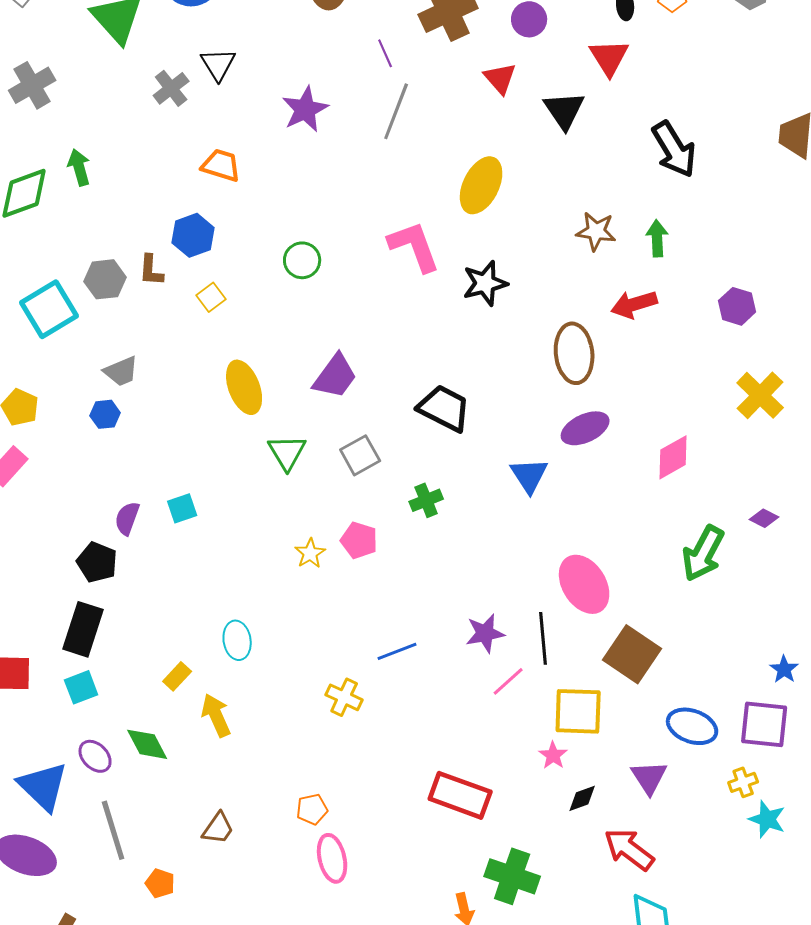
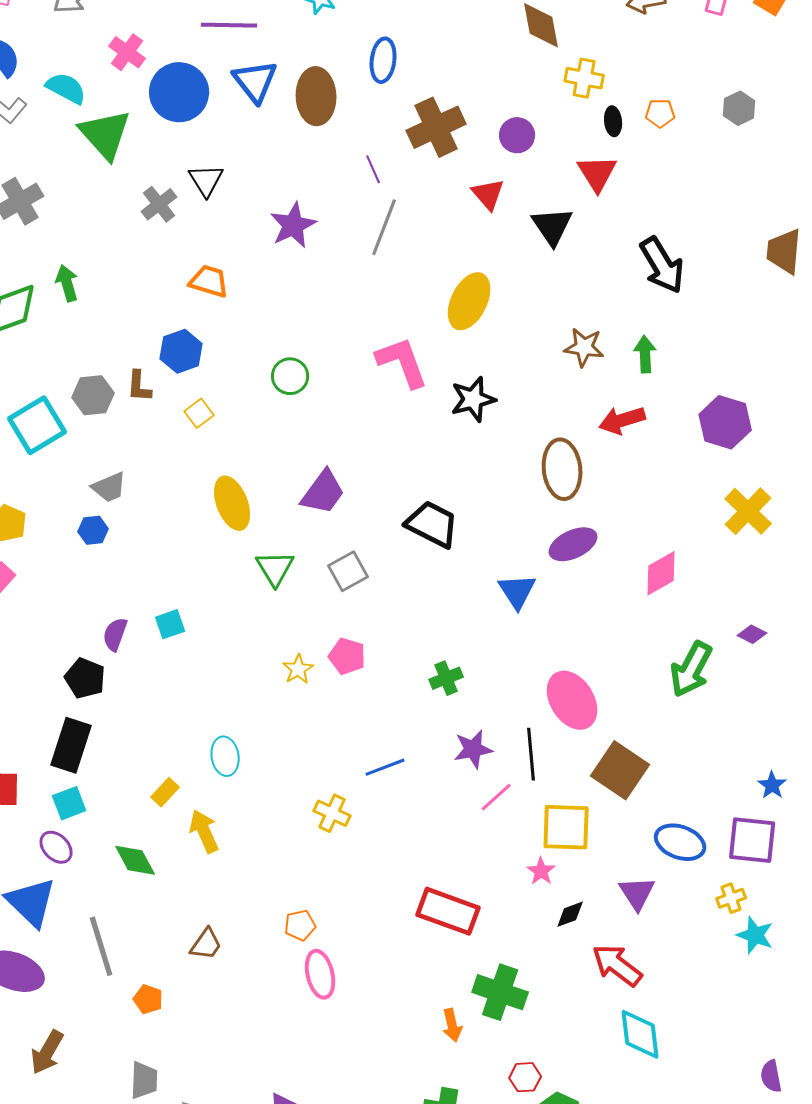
purple hexagon: (737, 306) -> (725, 422), size x1.4
green cross: (426, 500) -> (446, 678), moved
purple ellipse: (95, 756) -> (56, 847), moved

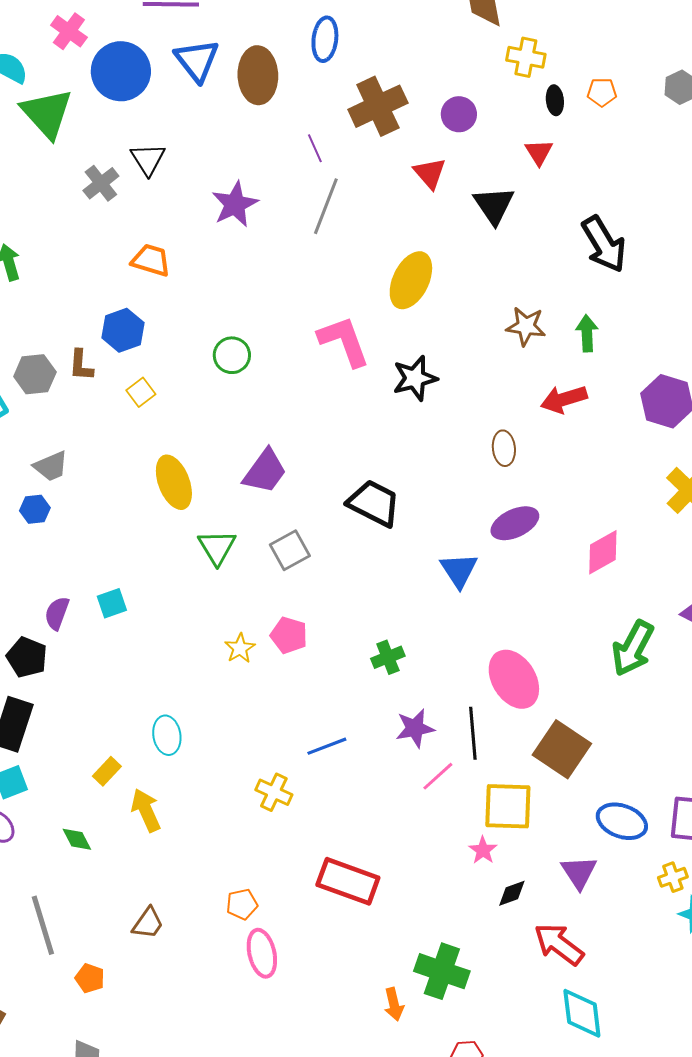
red triangle: (597, 173) -> (539, 152), size x0.7
brown ellipse: (562, 469) -> (504, 448), size x0.6
green diamond: (135, 860) -> (77, 839), size x0.7
red rectangle: (448, 911) -> (348, 881), moved

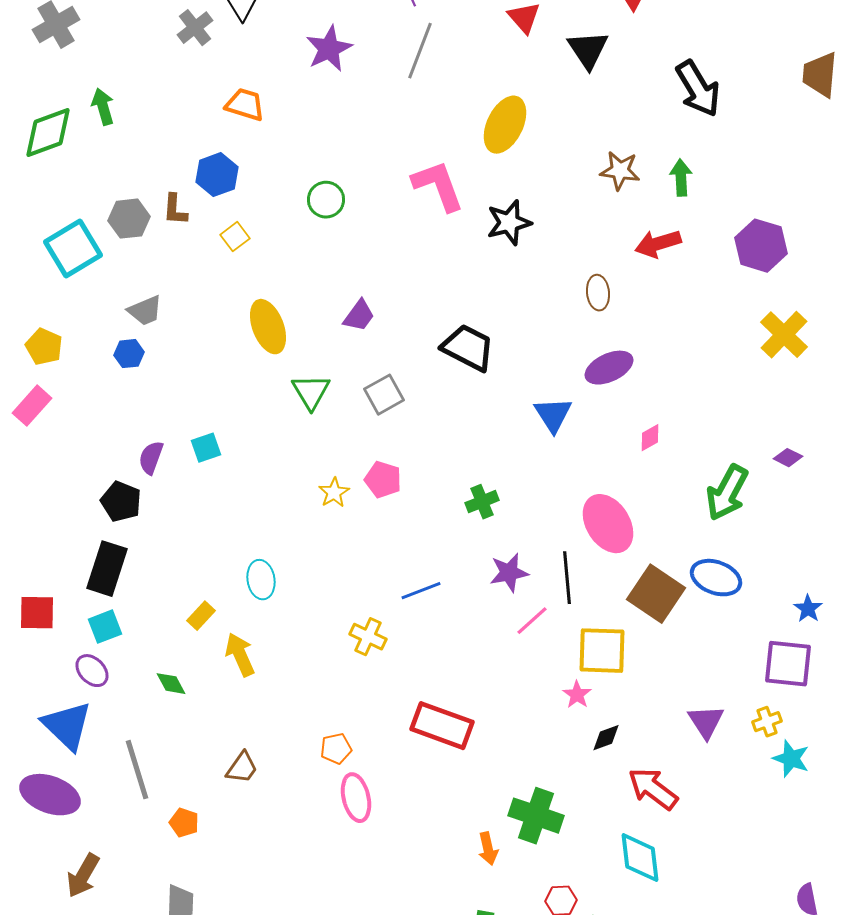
purple trapezoid: (265, 471) -> (359, 316), size x0.7
pink diamond: (603, 552) -> (650, 438), moved, size x0.6
blue ellipse: (622, 821) -> (716, 578), moved
purple triangle: (579, 872) -> (706, 722), moved
cyan diamond: (582, 1013) -> (640, 858), moved

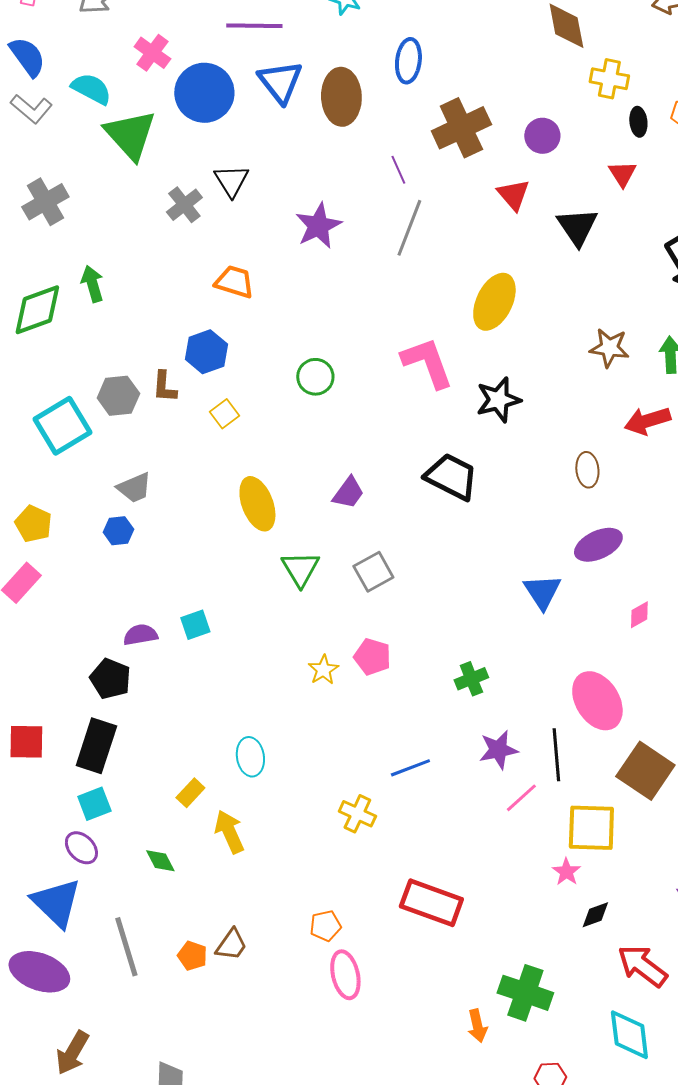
black trapezoid: (468, 348) -> (451, 477), moved
purple semicircle: (151, 458) -> (140, 635), turned 60
red square: (37, 613) -> (26, 742), moved
orange pentagon: (184, 823) -> (192, 956), moved

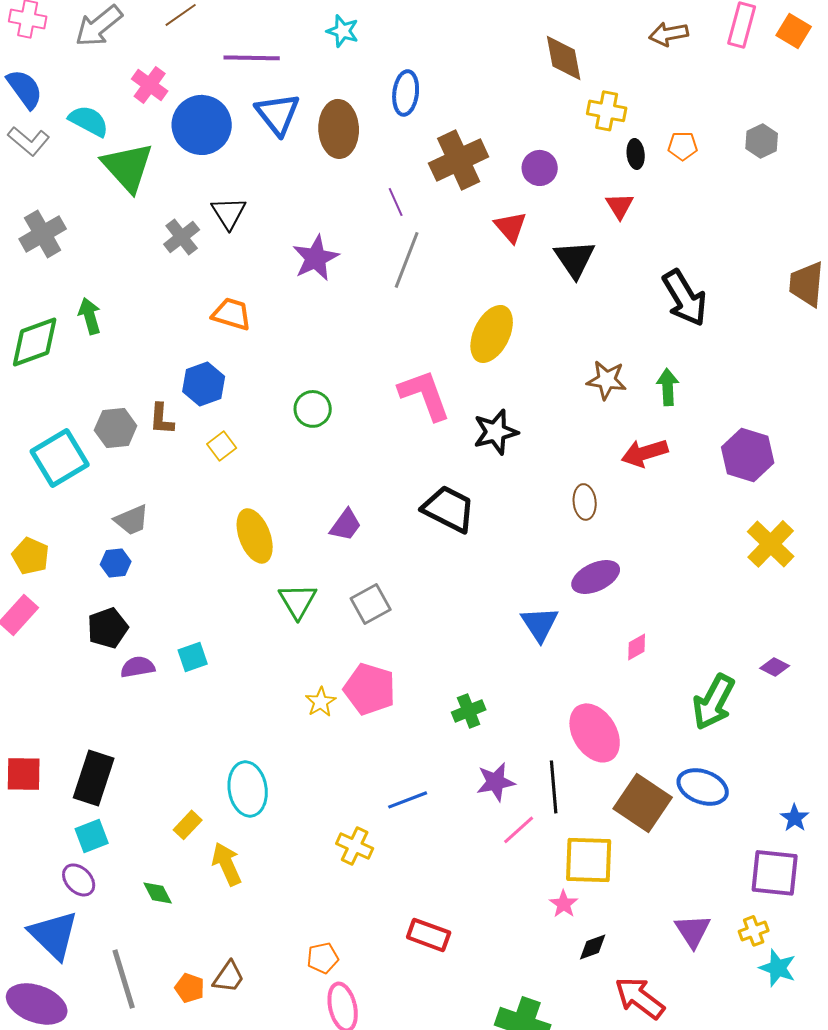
pink pentagon: (372, 657) -> (370, 689), size x1.4
black pentagon: (110, 679) -> (108, 628), moved, turned 30
cyan ellipse: (250, 757) -> (248, 789), size x1.4
red rectangle: (431, 903) -> (429, 935), size x0.7

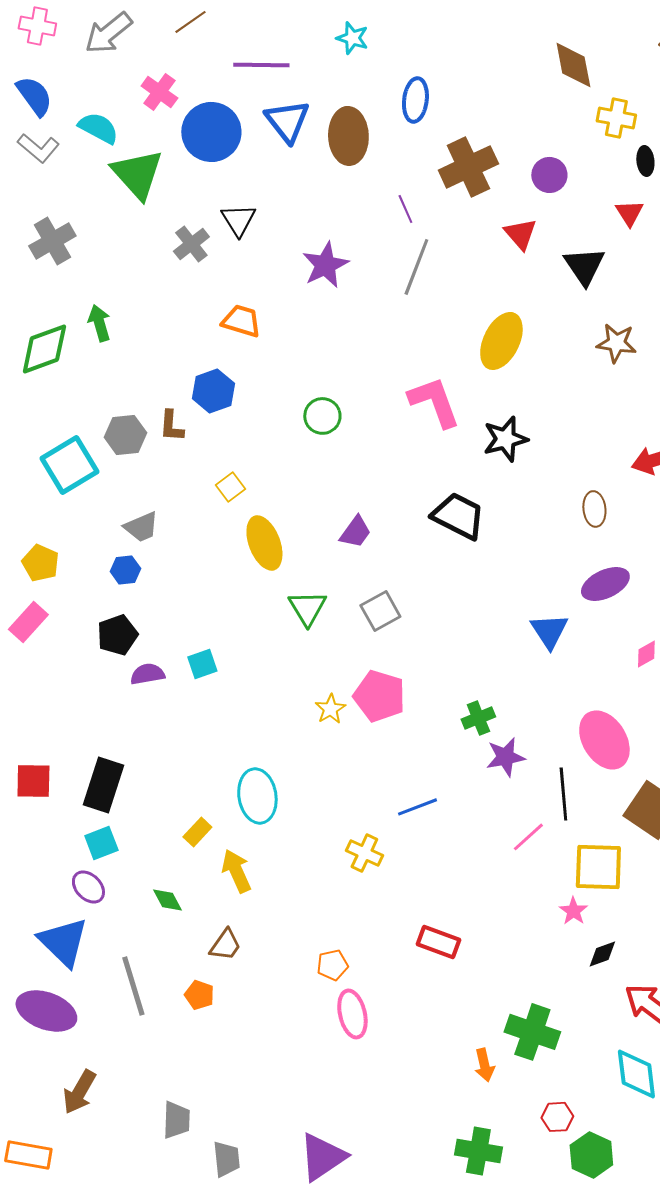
brown star: (607, 380) -> (616, 343), moved
yellow square: (222, 446) -> (230, 487), moved
purple star: (496, 782) -> (505, 757), moved
brown trapezoid: (229, 977) -> (225, 945), moved

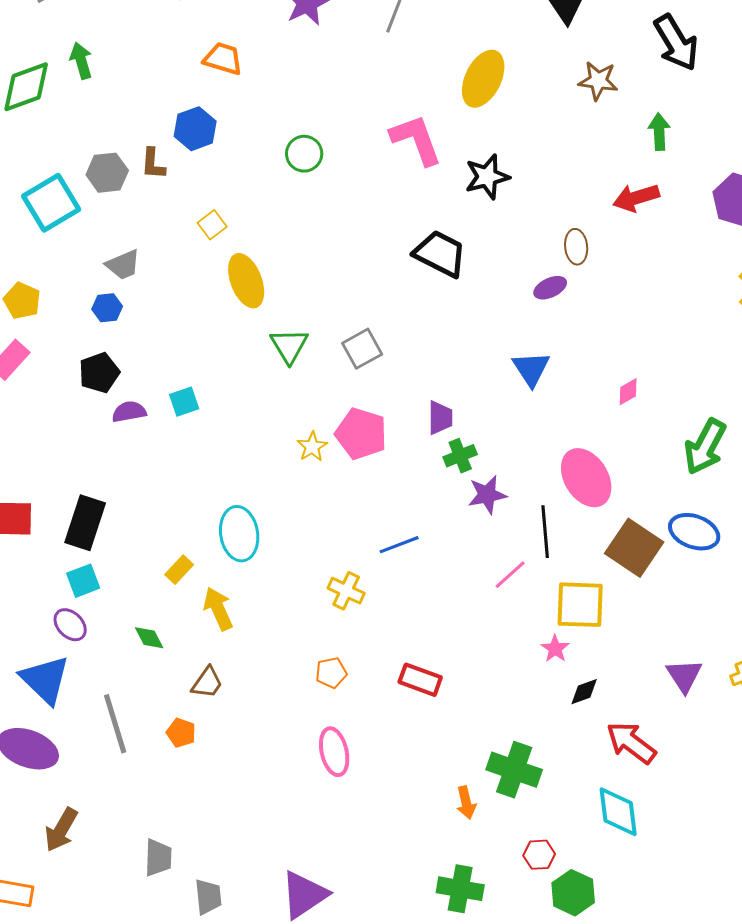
purple trapezoid: (355, 532) -> (440, 418), moved, turned -36
purple ellipse: (605, 584) -> (550, 288), moved, size x0.7
orange pentagon: (332, 965) -> (331, 673), moved

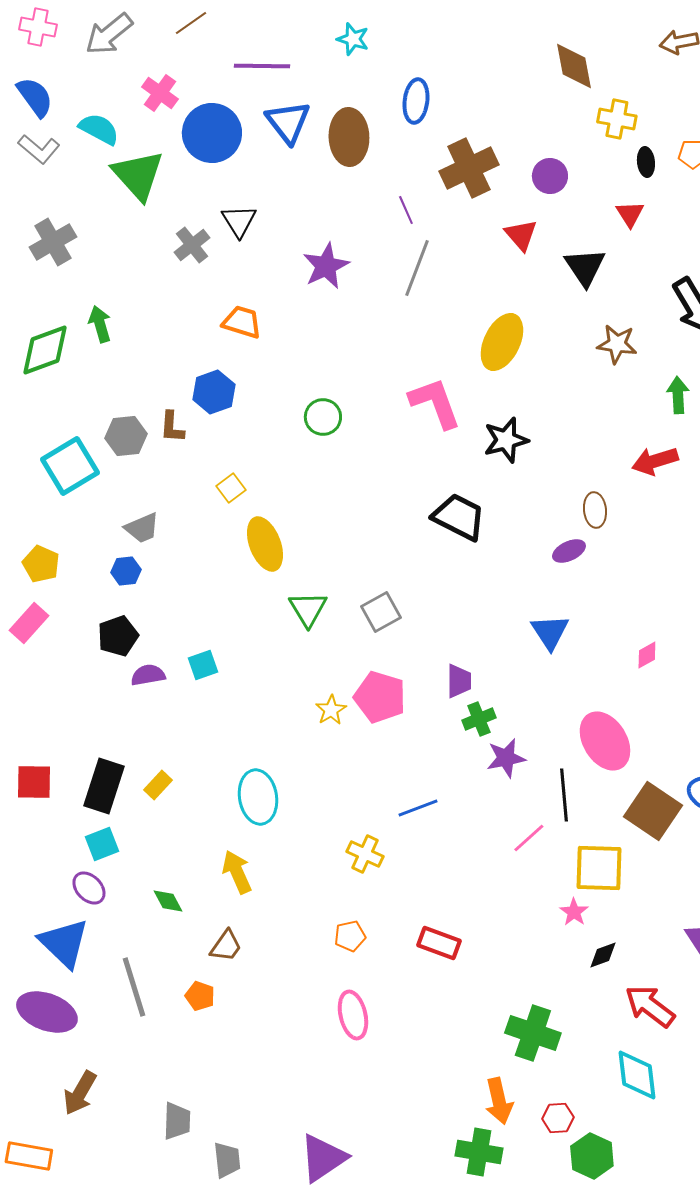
yellow rectangle: (179, 570) -> (158, 785), moved
orange arrow: (466, 803) -> (499, 1101), moved, size x1.4

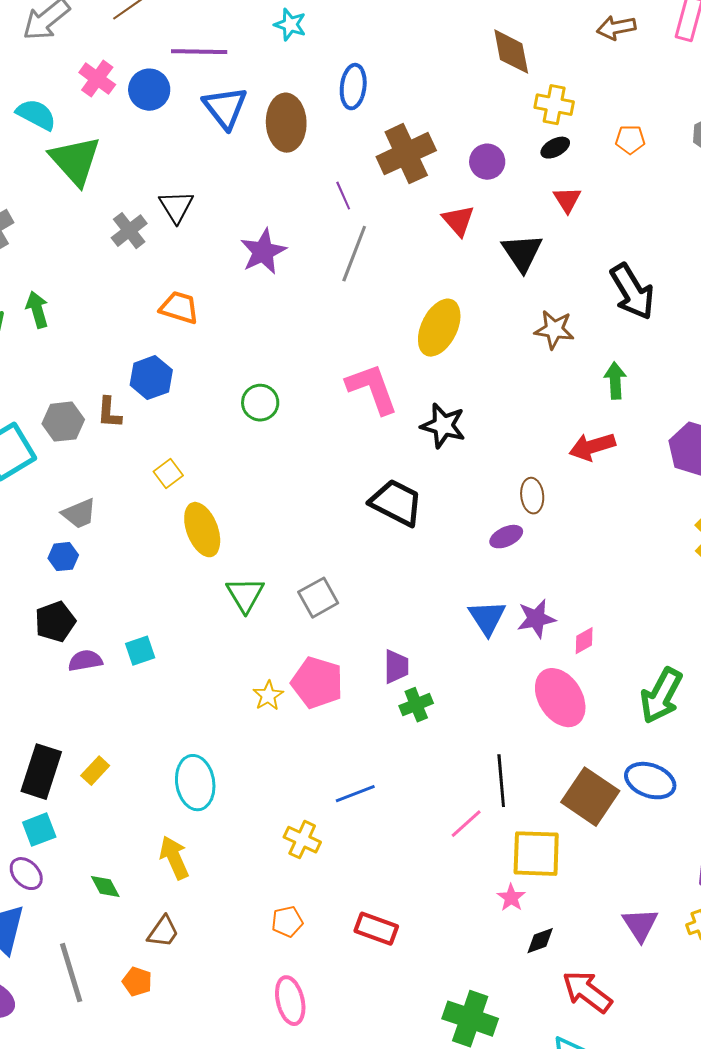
blue circle: (212, 133) -> (149, 90), moved, size x0.7
black ellipse: (646, 162) -> (555, 148), moved, turned 68
black star: (506, 440) -> (443, 426), turned 30
pink ellipse: (605, 741) -> (560, 698), moved
purple star: (506, 758) -> (536, 619), moved

